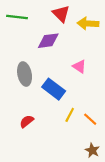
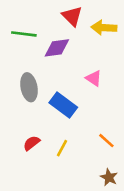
green line: (17, 17) -> (24, 34), moved
yellow line: (70, 115) -> (62, 148), moved

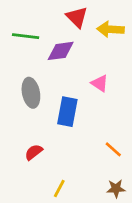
blue rectangle: (63, 105) -> (67, 112), turned 64
yellow line: (62, 148) -> (59, 189), moved
brown star: (109, 177) -> (116, 189), turned -30

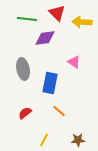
green line: (26, 36) -> (27, 19), moved
orange line: (113, 149) -> (59, 111), moved
brown star: (116, 189) -> (78, 140), moved

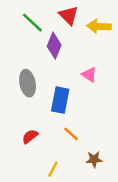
green line: (27, 19) -> (32, 23), turned 36
purple diamond: (45, 38) -> (54, 46), turned -60
brown star: (78, 140) -> (94, 159), moved

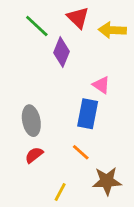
gray ellipse: (28, 83) -> (31, 121), moved
blue rectangle: (60, 100) -> (88, 114), moved
brown star: (94, 159) -> (107, 181), size x1.5

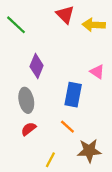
green line: (37, 26) -> (16, 25), moved
purple diamond: (62, 52) -> (37, 66), moved
pink triangle: (101, 85) -> (97, 72), moved

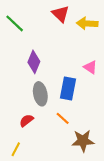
gray ellipse: (26, 100) -> (40, 94), moved
yellow line: (50, 160) -> (16, 149), moved

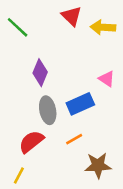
blue rectangle: (68, 88) -> (80, 104), turned 55
orange line: (63, 118) -> (74, 139), turned -72
red semicircle: (26, 120) -> (31, 142), size x1.5

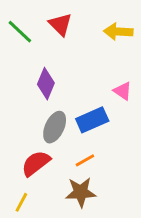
red triangle: (72, 16) -> (60, 24), moved
gray ellipse: (48, 110) -> (55, 127), turned 36
brown star: (98, 165) -> (81, 192), moved

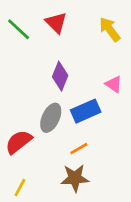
yellow arrow: (118, 32) -> (110, 29), turned 50
purple diamond: (46, 84) -> (60, 76), moved
red semicircle: (36, 163) -> (19, 142), moved

